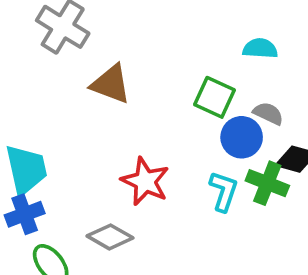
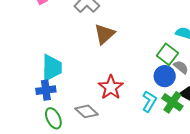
brown triangle: (111, 84) -> (105, 34), turned 45
green square: (215, 97) -> (167, 54), moved

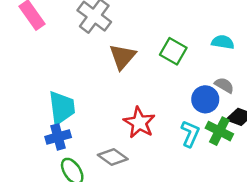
green square: (167, 54) -> (173, 51), moved

